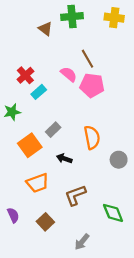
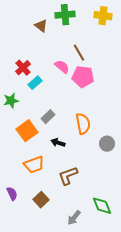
green diamond: (113, 213) -> (102, 206), moved

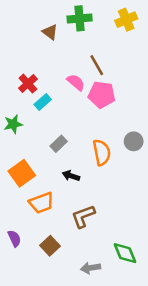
yellow cross: (103, 16) -> (126, 20), turned -30
orange square: (27, 131) -> (22, 173), moved
gray circle: (107, 144) -> (134, 141), moved
gray arrow: (74, 218) -> (91, 268), turned 42

